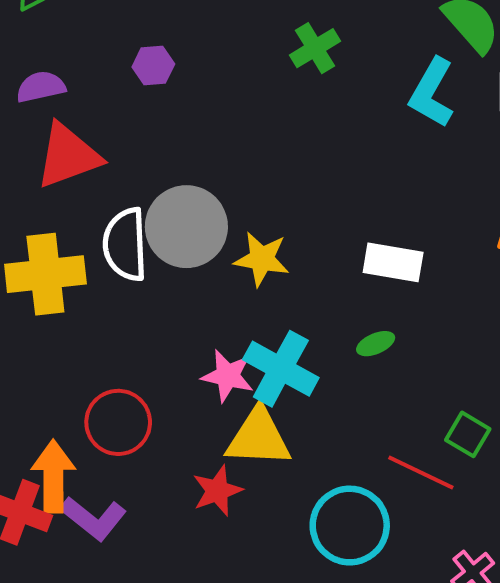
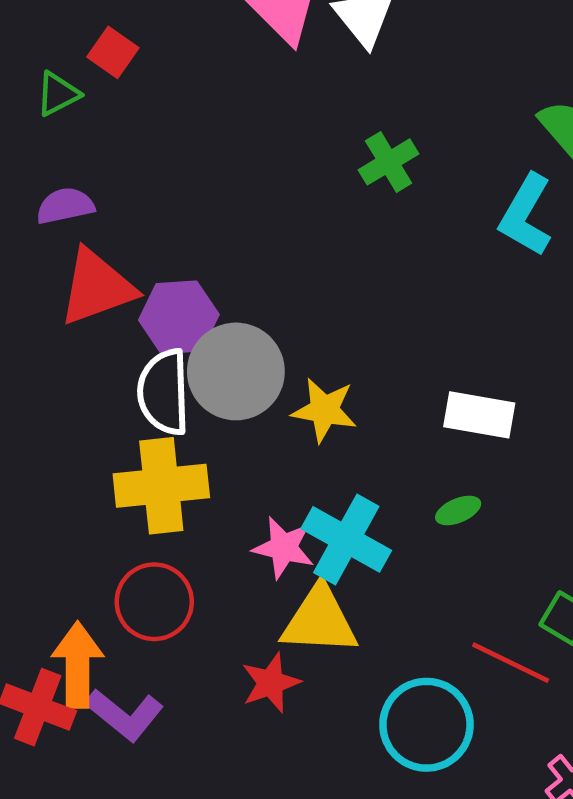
purple hexagon: (153, 65) -> (179, 317), moved, size x1.6
yellow cross: (45, 274) -> (161, 486), moved

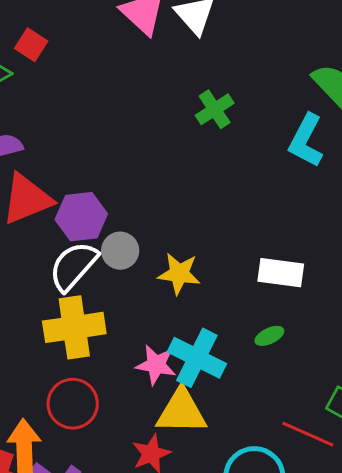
gray circle: (236, 371) -> (120, 251), size x0.6
white semicircle: (164, 392) -> (73, 266), turned 46

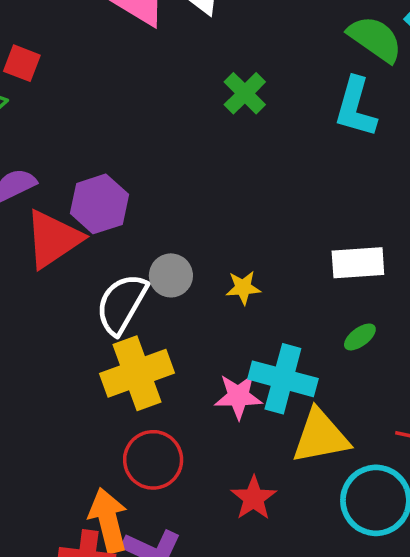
purple hexagon: (81, 217) -> (99, 204), moved
yellow star: (179, 274) -> (243, 288), size x0.7
yellow triangle: (181, 412) -> (320, 436), moved

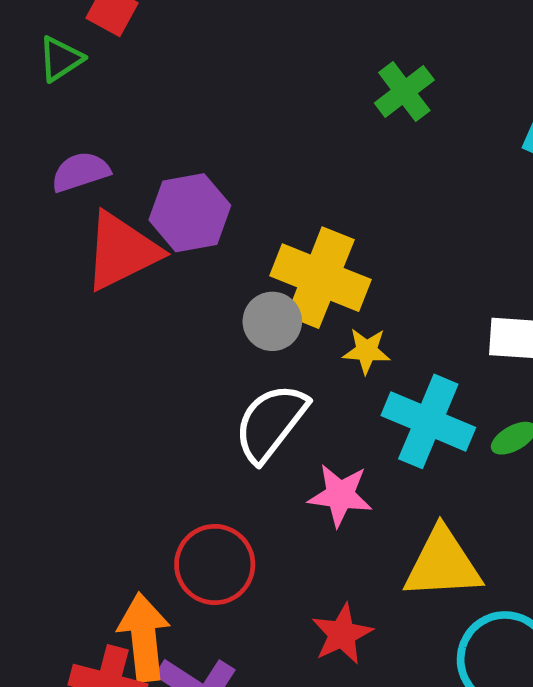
white semicircle: (122, 304) -> (271, 423), moved
yellow cross: (137, 373) -> (320, 278), moved, turned 34
cyan cross: (283, 379) -> (428, 421), moved

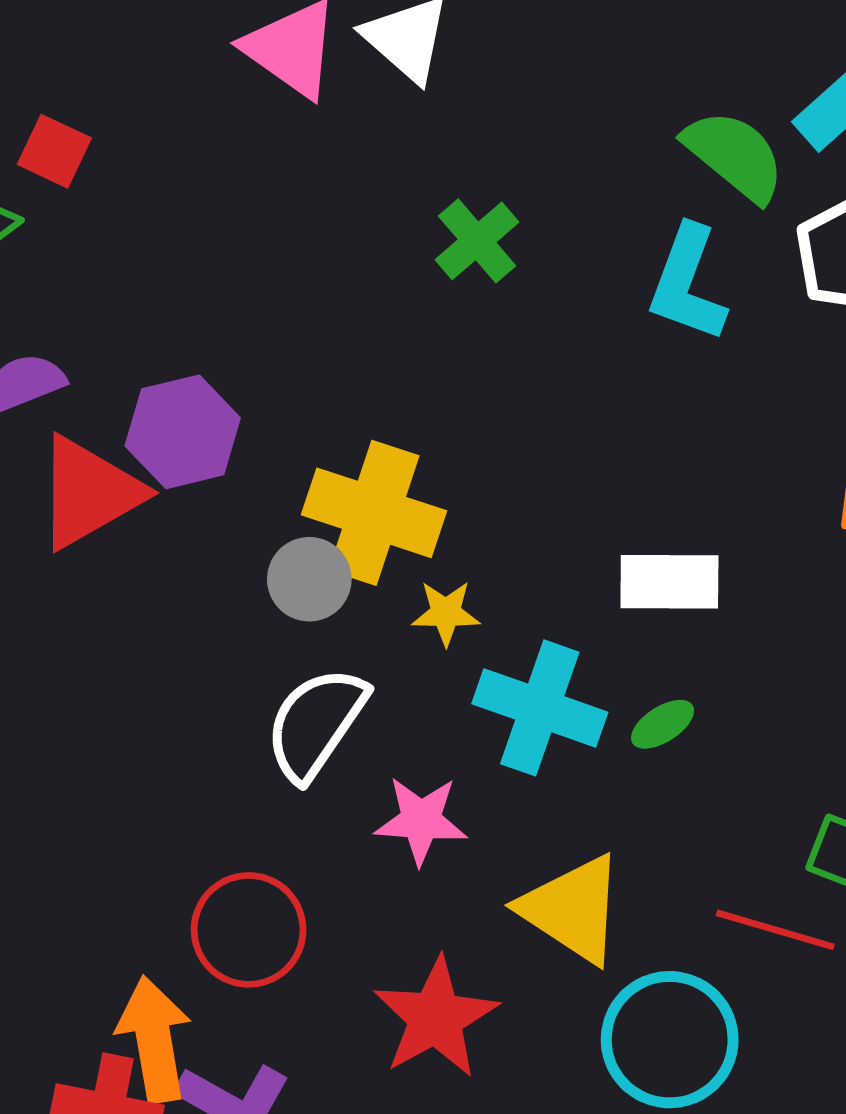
yellow triangle: (443, 564) -> (572, 909), turned 40
red star: (342, 634) -> (436, 1018), size x1.4

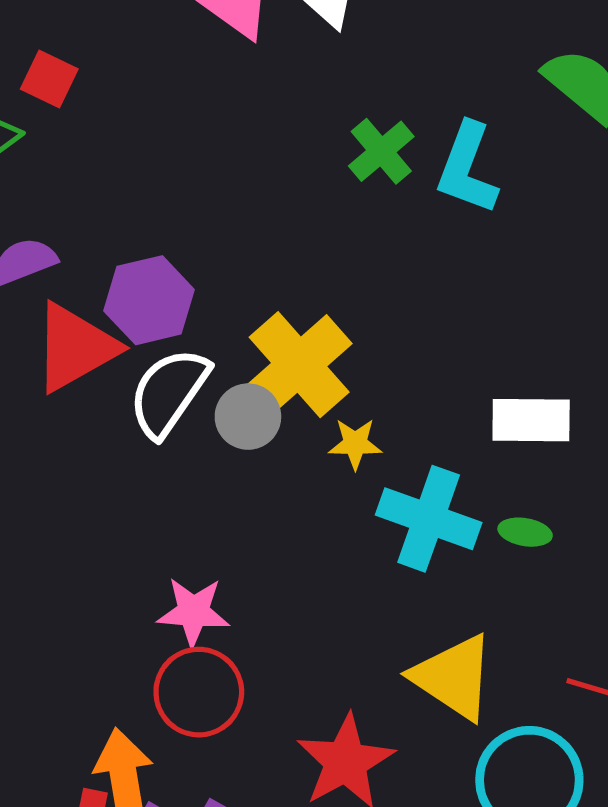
cyan L-shape: (687, 284) -> (467, 168), moved
yellow cross: (374, 513) -> (299, 365), turned 30
white semicircle: (316, 723) -> (169, 392), moved
green ellipse: (663, 724) -> (525, 532), turned 42
pink star: (421, 820) -> (193, 612), moved

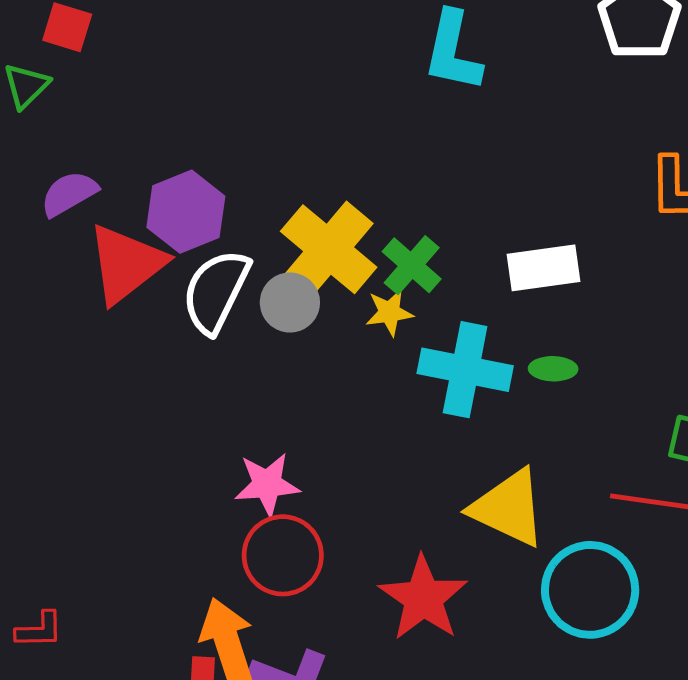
green cross: (381, 151) -> (412, 265), moved

